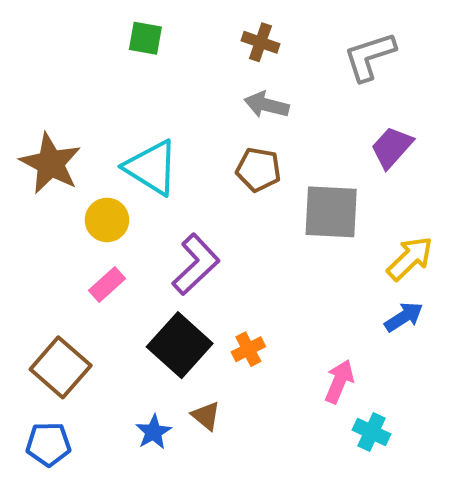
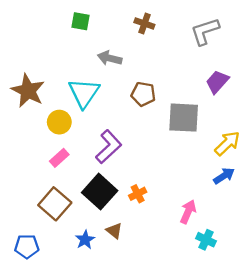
gray arrow: (267, 105) -> (110, 58), moved
cyan triangle: (151, 167) -> (84, 93), turned 32
brown square: (61, 367) -> (55, 204), moved

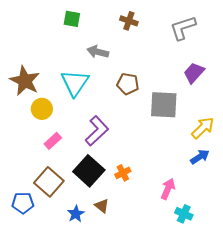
yellow circle: (59, 122) -> (42, 109), moved
blue pentagon: (27, 246) -> (23, 203), moved

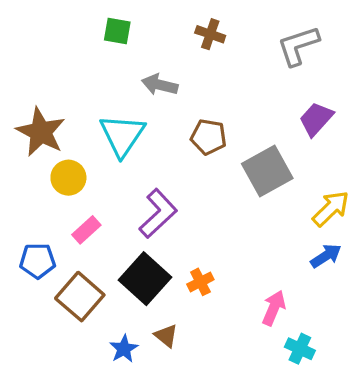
gray square: (164, 105) -> (267, 171), turned -32
blue pentagon: (23, 203) -> (37, 261), moved

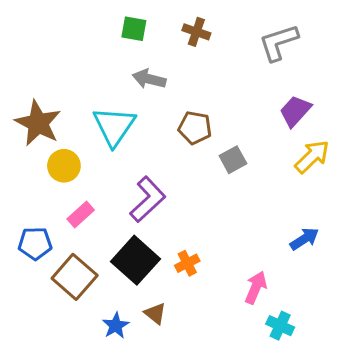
green square: (117, 31) -> (134, 29), moved
gray square: (267, 171) -> (233, 160), moved, size x0.6
yellow arrow: (331, 209) -> (312, 157), moved

